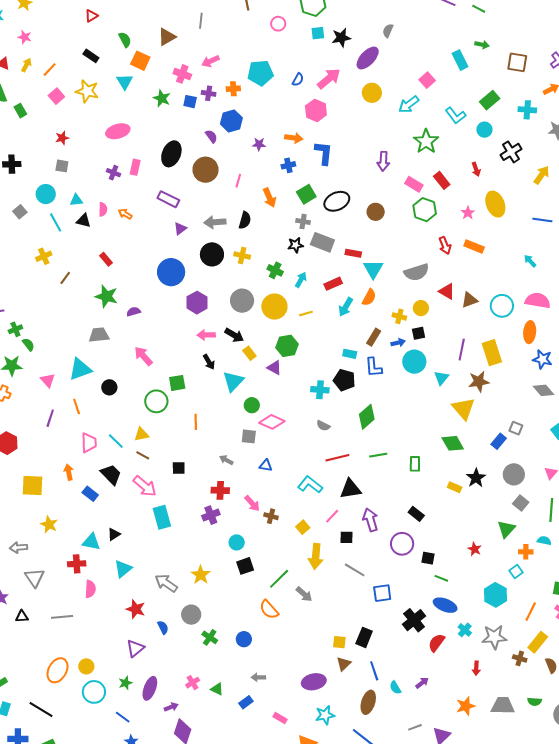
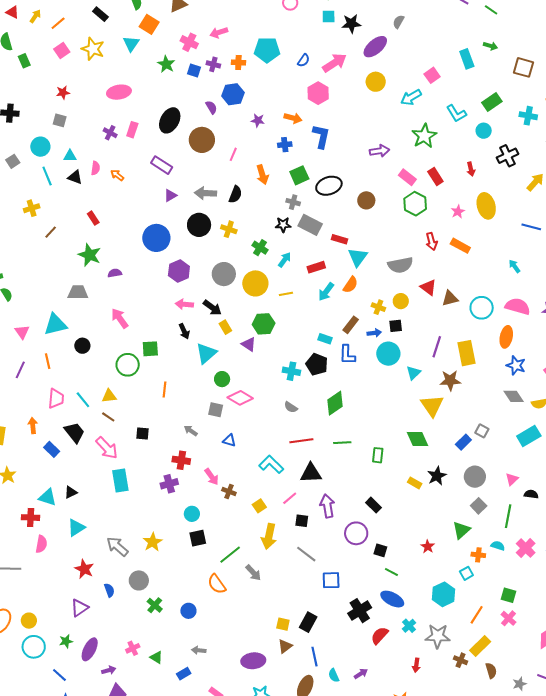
purple arrow: (383, 161) -> (380, 151), turned -108

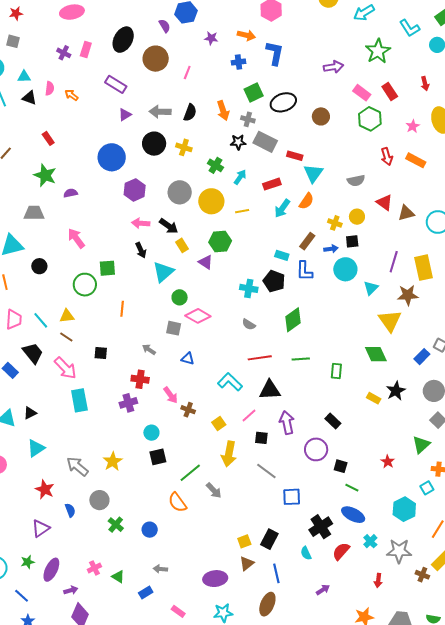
orange arrow: (262, 175) -> (223, 111), moved
gray semicircle: (400, 265) -> (356, 181), size x0.7
yellow square: (283, 624) -> (244, 541), turned -32
cyan semicircle: (334, 675) -> (306, 553), moved

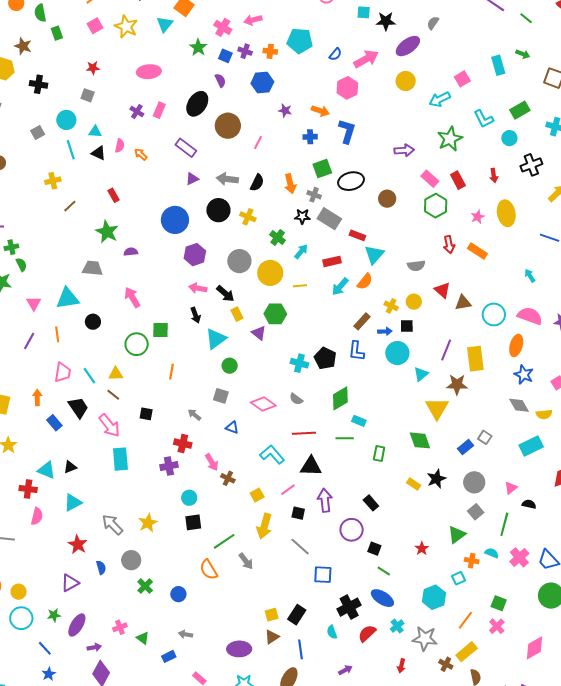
purple semicircle: (165, 26) -> (220, 80), moved
cyan rectangle: (282, 255) -> (359, 421), moved
pink diamond: (198, 316) -> (263, 404), moved

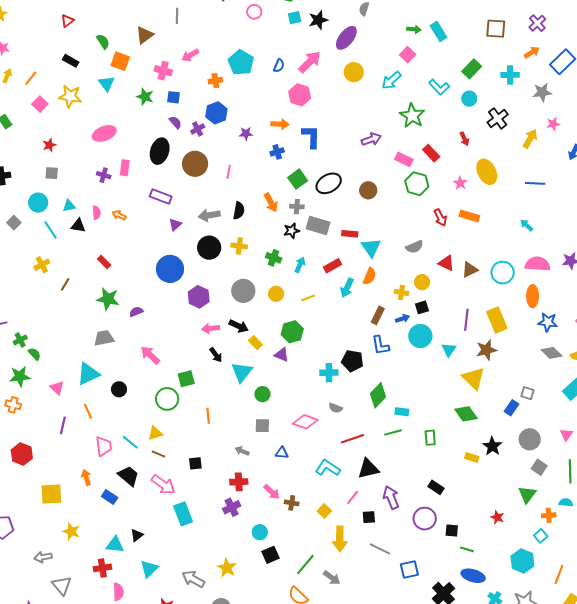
cyan pentagon: (300, 41) -> (241, 62), turned -30
purple cross: (245, 51) -> (198, 129), moved, turned -32
green arrow: (523, 54) -> (414, 29), moved
yellow circle: (270, 273) -> (276, 294), size x0.6

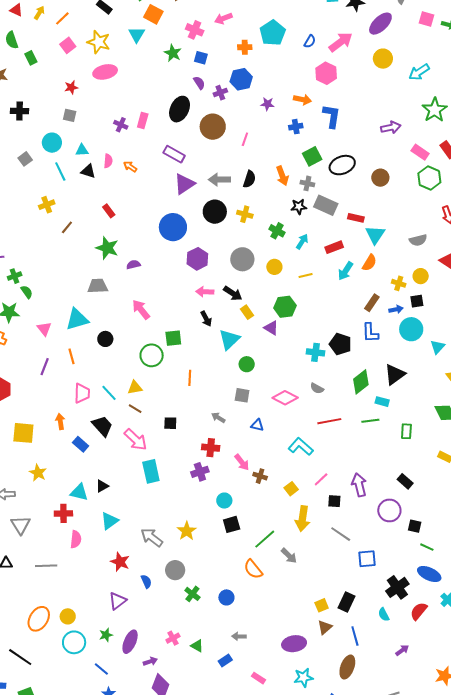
pink square: (408, 55) -> (426, 19), moved, turned -35
pink ellipse: (104, 133) -> (105, 72), moved
purple triangle: (175, 225) -> (184, 184), size x1.6
black triangle: (368, 469) -> (395, 374), moved, turned -30

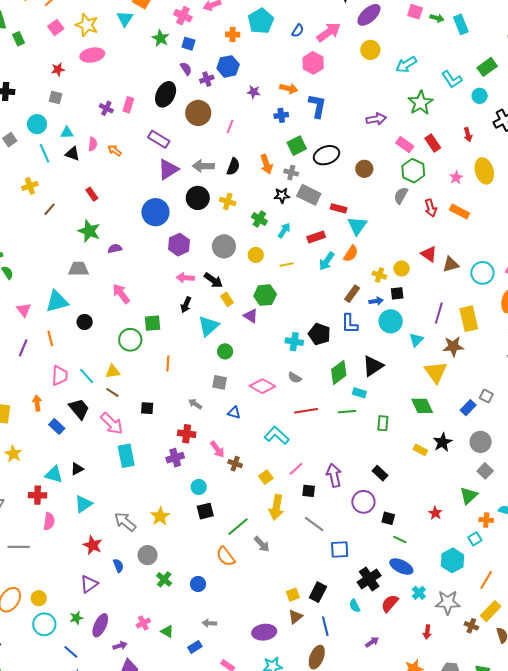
gray semicircle: (418, 240) -> (401, 195), moved, turned 132
black arrow: (206, 319) -> (186, 305), turned 49

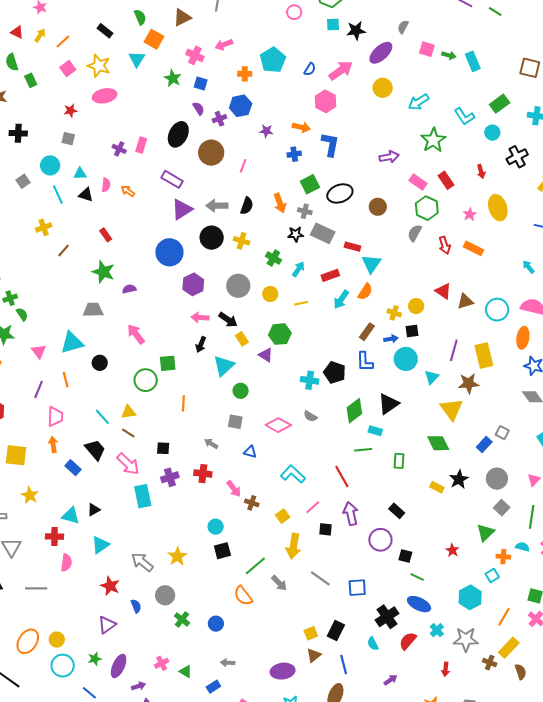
pink trapezoid: (60, 376) -> (55, 417), moved
red line: (306, 411) -> (342, 477), moved, turned 70
purple cross: (175, 458) -> (170, 477), moved
gray line: (314, 524) -> (320, 578), moved

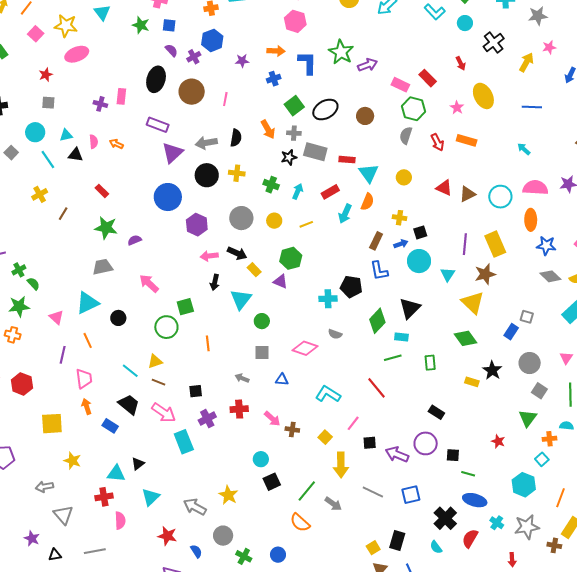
green star: (433, 140) -> (341, 52), moved
yellow circle: (416, 306) -> (404, 177), moved
purple arrow: (351, 514) -> (397, 454), moved, turned -45

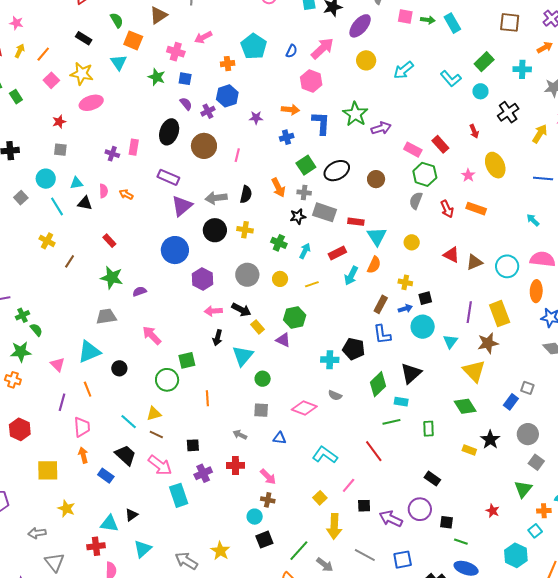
yellow cross: (40, 194) -> (47, 241), turned -35
brown cross: (292, 430) -> (268, 500), moved

